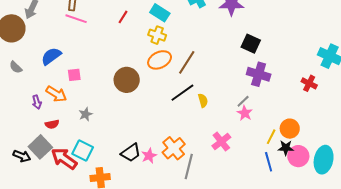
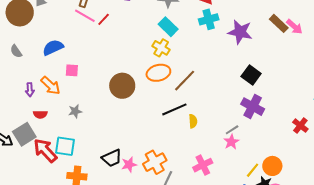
red line: (123, 17) -> (104, 19), moved
cyan square: (83, 151) -> (65, 146), turned -30

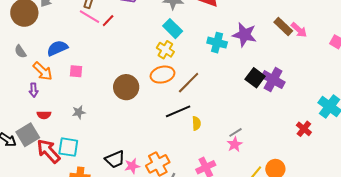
cyan cross: (209, 19) -> (217, 43), moved, turned 30
orange arrow: (51, 86) -> (43, 71), moved
purple cross: (253, 107) -> (273, 80), moved

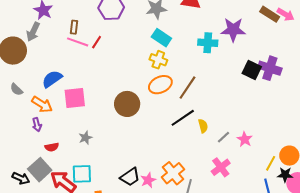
pink square: (76, 71) -> (75, 98), size x1.6
gray line: (236, 132) -> (224, 137), moved

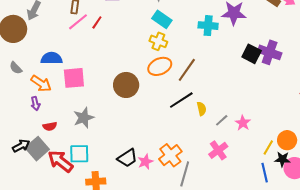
pink line: (78, 42) -> (78, 22), turned -60
blue semicircle: (52, 79) -> (52, 58), turned 35
gray star: (85, 138) -> (84, 118), size x1.5
black arrow: (21, 178) -> (21, 146), moved, turned -54

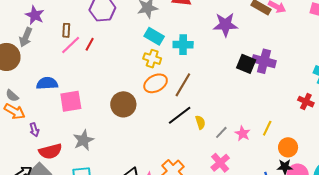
cyan cross: (208, 26) -> (183, 45), moved
orange arrow: (41, 83) -> (15, 111), moved
red semicircle: (50, 126) -> (50, 151), size x1.6
yellow line: (268, 148) -> (267, 128), moved

